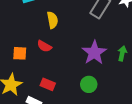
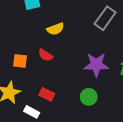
yellow semicircle: (52, 20) -> (55, 29), turned 77
purple star: (94, 53) -> (96, 65), turned 30

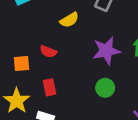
yellow semicircle: (55, 29) -> (69, 20), moved
red rectangle: (47, 94) -> (49, 87), moved, turned 64

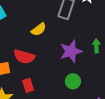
red semicircle: (48, 51) -> (24, 57), size x1.5

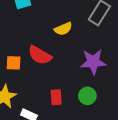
red rectangle: (28, 85) -> (56, 97), moved

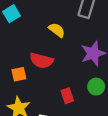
yellow semicircle: (63, 29) -> (57, 30), turned -105

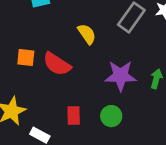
orange square: (19, 74) -> (26, 58), moved

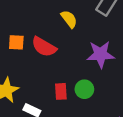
green circle: (111, 116) -> (84, 89), moved

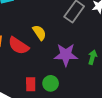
yellow semicircle: (69, 19) -> (39, 33), moved

